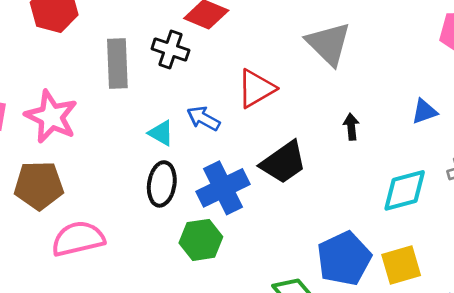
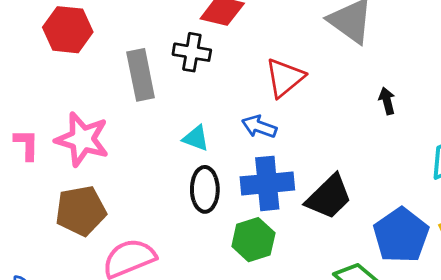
blue arrow: (203, 118) -> (259, 127), moved
black trapezoid: (283, 162) -> (329, 197), moved
blue cross: (223, 188) -> (267, 183), turned 30

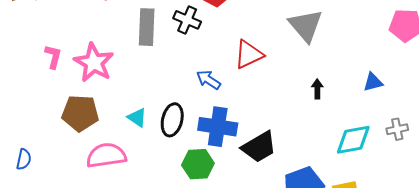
blue arrow: (259, 127) -> (209, 80), moved
cyan triangle: (196, 138) -> (137, 118), moved

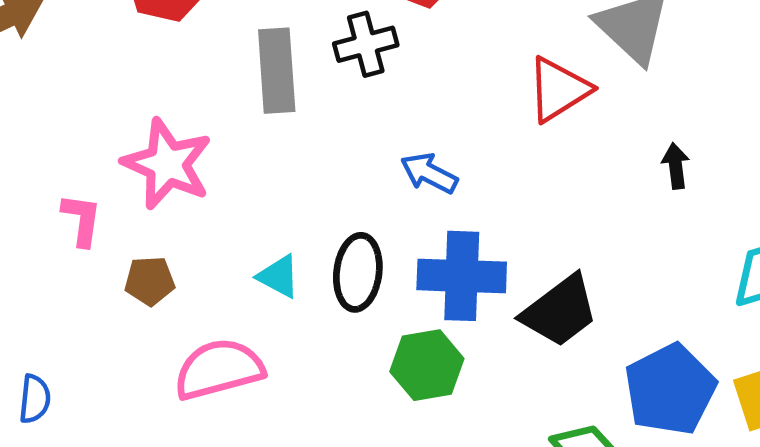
black cross: (187, 20) -> (366, 44), turned -32
red triangle: (249, 54) -> (559, 89), moved
pink L-shape: (53, 57) -> (82, 220), moved
brown pentagon: (80, 113) -> (150, 281), size x0.6

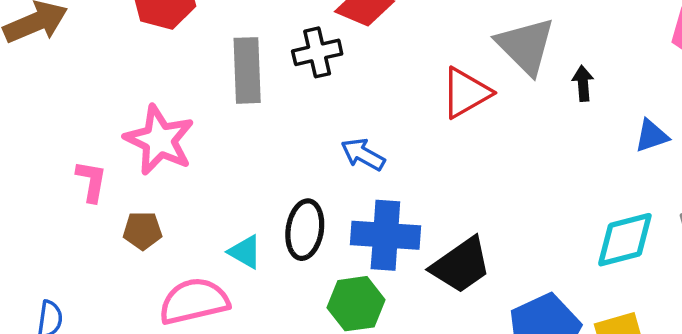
black arrow: (676, 166) -> (583, 83), moved
cyan triangle: (279, 276) -> (245, 252), moved

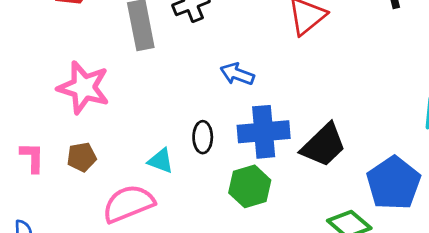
pink L-shape: (91, 181) -> (32, 157), moved
black ellipse: (305, 230) -> (203, 137), size x0.7

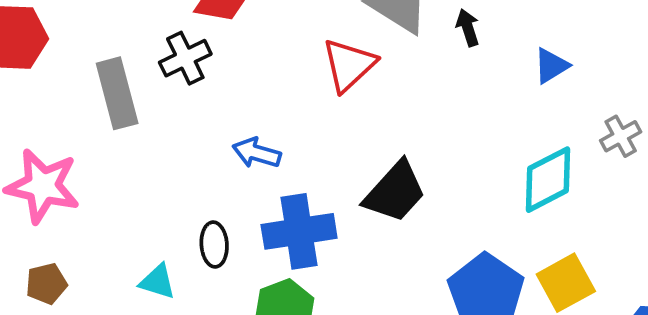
black trapezoid: (324, 145) -> (395, 192), moved

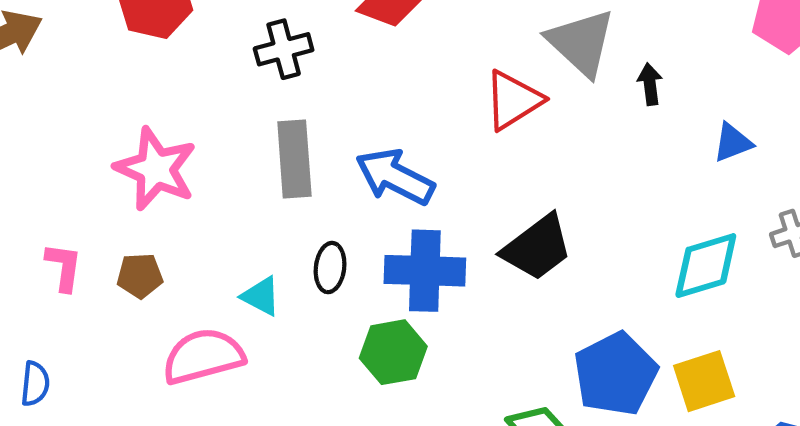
black cross: (185, 58) -> (284, 49), moved
gray rectangle: (117, 93) -> (294, 159), moved
blue arrow: (257, 153) -> (395, 177), size x1.5

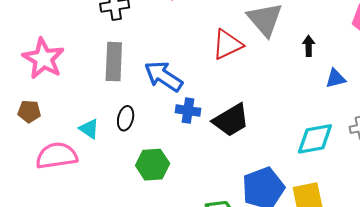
black arrow: (650, 84) -> (309, 46), moved
blue cross: (425, 271) -> (188, 111), moved, size x0.6

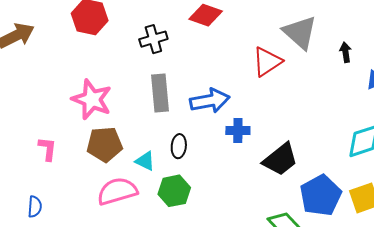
blue arrow: (163, 76) -> (210, 101), turned 144
brown pentagon: (29, 111) -> (105, 144), moved, size x1.6
black trapezoid: (231, 120) -> (280, 159), moved
green hexagon: (153, 165) -> (174, 191), moved

